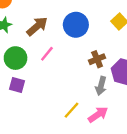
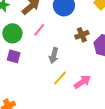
gray arrow: (101, 86) -> (54, 56), moved

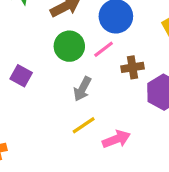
pink line: (39, 30) -> (104, 49), moved
green circle: (12, 33) -> (69, 46), moved

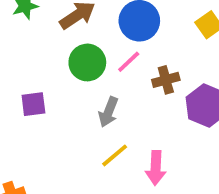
purple square: (21, 76) -> (33, 104), turned -30
pink arrow: (116, 139) -> (156, 168), turned 120

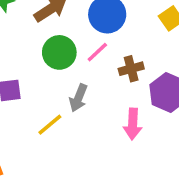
yellow line: (115, 155) -> (50, 125), moved
pink arrow: (156, 168) -> (133, 124), moved

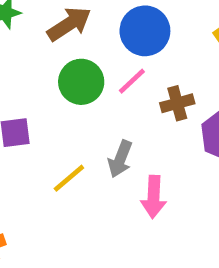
gray arrow: (78, 98) -> (120, 159), moved
pink arrow: (133, 124) -> (154, 197), moved

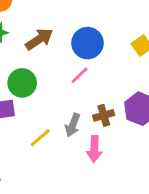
green circle: (81, 82) -> (22, 83), moved
brown cross: (177, 103) -> (104, 115), moved

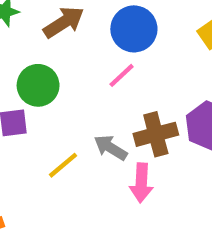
brown cross: (104, 115) -> (156, 134), size x1.4
gray arrow: (73, 125) -> (111, 148), turned 100

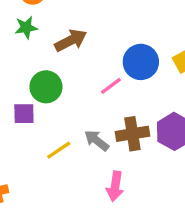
blue circle: (134, 29) -> (141, 62), moved
pink arrow: (141, 183) -> (115, 186), moved

